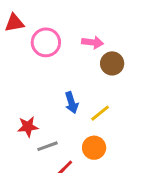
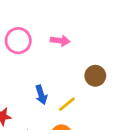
brown circle: (112, 63) -> (95, 76), moved

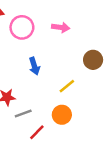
blue arrow: (41, 95) -> (34, 66), moved

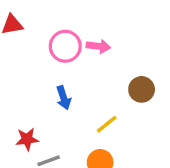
pink circle: (22, 27) -> (65, 46), moved

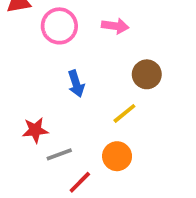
pink circle: (65, 46) -> (59, 26), moved
brown circle: (142, 89) -> (147, 74), moved

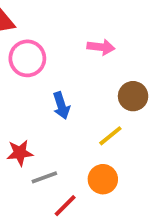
pink circle: (59, 26) -> (27, 58), moved

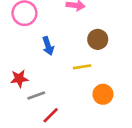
yellow line: (110, 136) -> (82, 67), turned 30
orange circle: (103, 179) -> (103, 94), moved

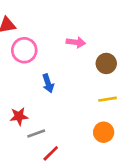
brown circle: (98, 39) -> (106, 63), moved
yellow line: (82, 67) -> (108, 99), moved

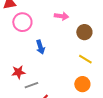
yellow line: (108, 99) -> (85, 59), turned 40

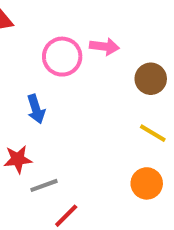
pink circle: (22, 22) -> (62, 57), moved
blue arrow: (40, 47) -> (36, 109), moved

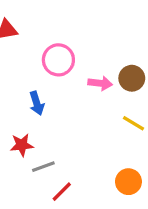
pink arrow: (104, 47) -> (100, 83), moved
orange circle: (147, 183) -> (128, 182), moved

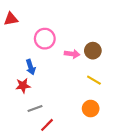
red star: (22, 145) -> (23, 86), moved
orange circle: (128, 182) -> (91, 109), moved

